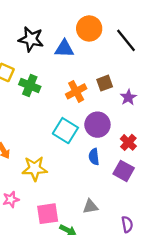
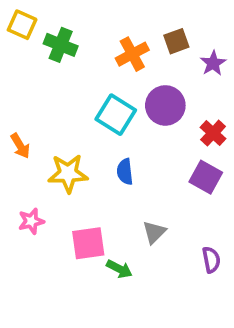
blue semicircle: (94, 157) -> (125, 172), moved
gray triangle: (90, 207) -> (154, 232), turned -35

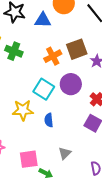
brown square: (176, 41) -> (77, 49), size x1.5
yellow star: (68, 173) -> (23, 110), moved

